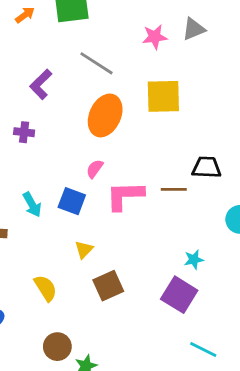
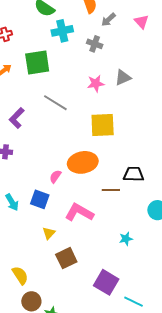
orange ellipse: (105, 115) -> (83, 162), moved, turned 56
pink L-shape: (125, 196) -> (79, 212), moved, turned 32
yellow semicircle: (46, 288) -> (20, 275), moved
purple square: (179, 295) -> (106, 282), moved

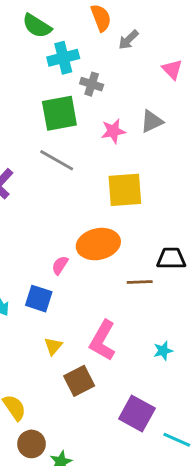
pink triangle: (141, 22) -> (172, 69), moved
gray cross: (95, 44) -> (92, 84), moved
green square: (37, 63) -> (59, 113), moved
pink L-shape: (79, 212) -> (103, 341), moved, turned -88

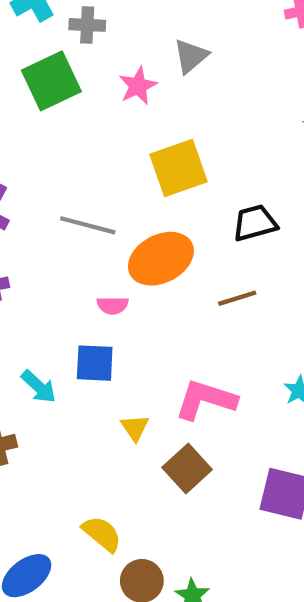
gray line: (57, 160) -> (88, 225), moved
black trapezoid: (171, 258) -> (255, 223), moved
pink semicircle: (60, 265) -> (113, 305), turned -108
pink L-shape: (103, 341) -> (206, 400), turned 93

